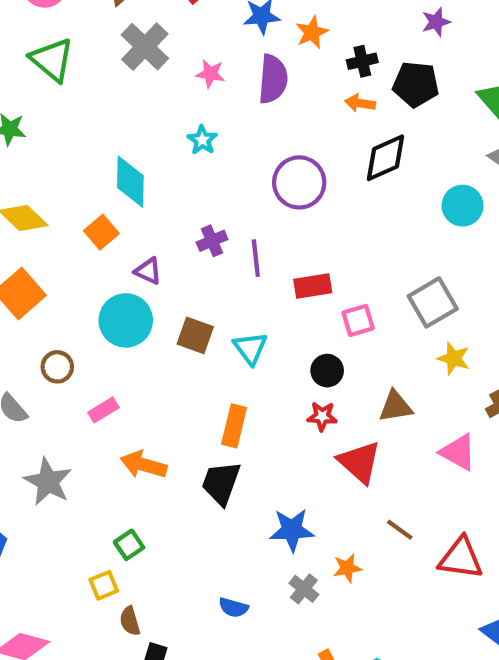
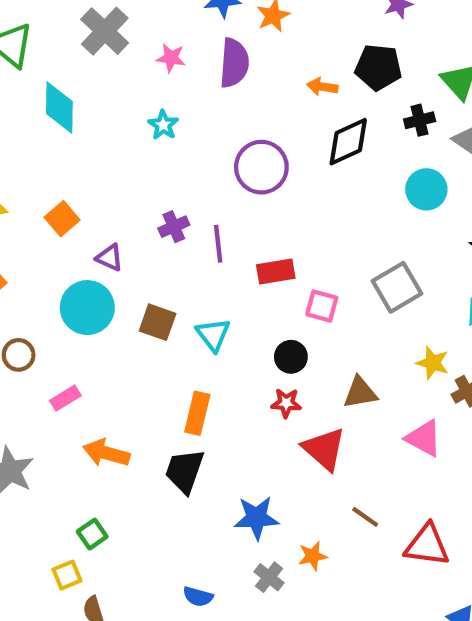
black cross: (362, 61) -> (420, 120), moved
cyan diamond: (130, 182) -> (59, 107), moved
pink square: (358, 320) -> (322, 306), turned 32
yellow star: (454, 358) -> (433, 363), moved

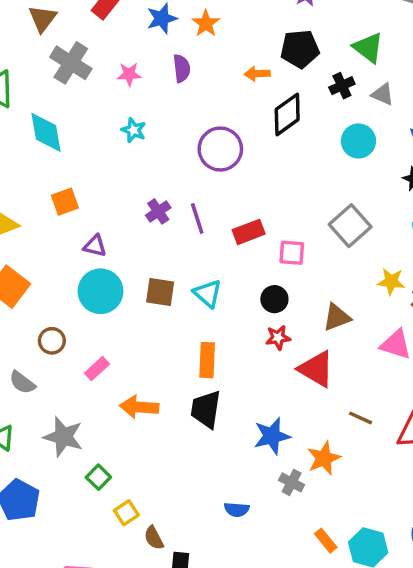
purple semicircle: (234, 63) -> (182, 68), size x0.7
orange square: (62, 219) -> (65, 202), moved, turned 32
purple triangle: (110, 258) -> (95, 246), moved
green square: (92, 534) -> (98, 477), moved
orange star: (313, 556) -> (324, 458), size x1.4

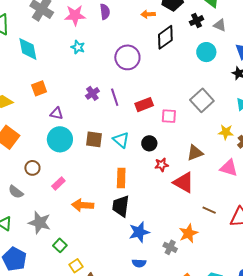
pink star: (129, 74) -> (75, 15), size x1.5
black circle: (274, 299) -> (149, 143), moved
blue star: (272, 436) -> (139, 232), moved

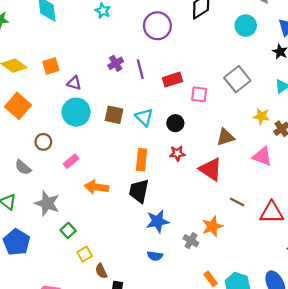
orange square: (39, 88) -> (51, 66), moved
red star: (162, 165) -> (177, 153), moved

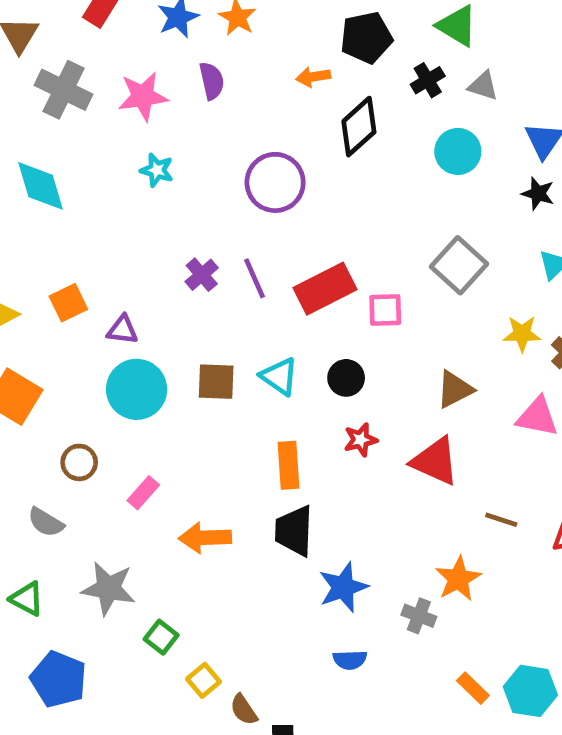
red rectangle: (172, 80) -> (325, 289), size x1.4

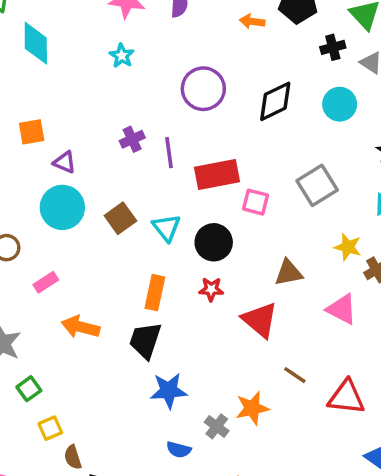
black diamond: (359, 127) -> (275, 101), moved
black circle: (346, 378) -> (214, 242), size x1.4
brown square: (216, 382) -> (120, 218), turned 36
blue semicircle: (350, 660) -> (179, 450), moved

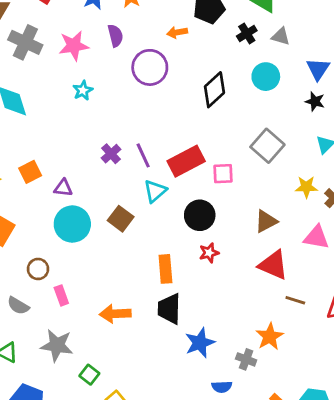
cyan star: (122, 56) -> (83, 90), turned 30
purple circle: (203, 89) -> (150, 67), moved
cyan triangle: (167, 228) -> (155, 191), moved, turned 45
pink rectangle: (46, 282) -> (61, 295), moved, turned -60
red triangle: (260, 320) -> (273, 265), moved

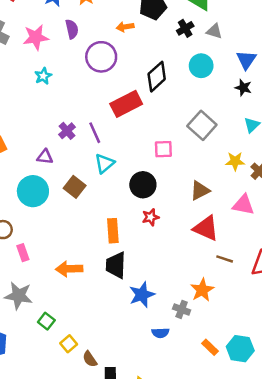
red rectangle: (186, 161) -> (126, 104), moved
purple triangle: (63, 188) -> (45, 157), moved

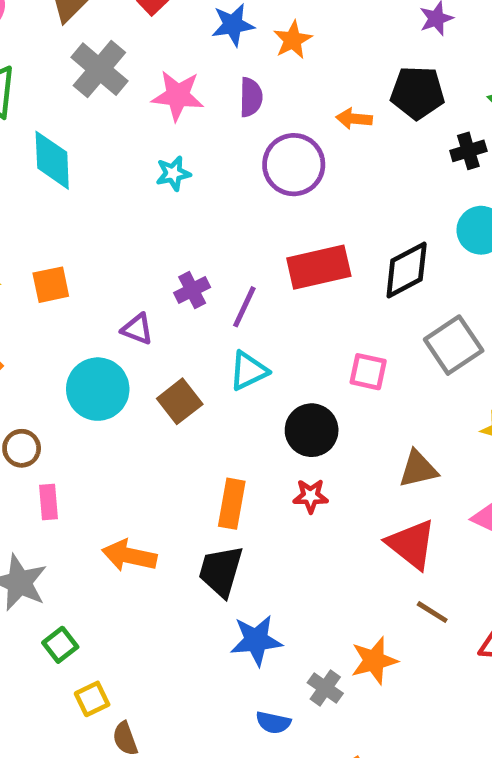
black diamond: (157, 77) -> (407, 270), moved
purple line: (95, 133) -> (244, 307), turned 35

